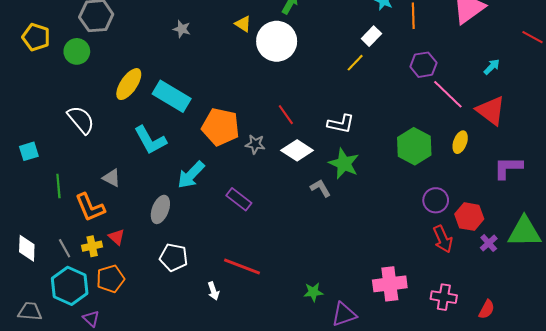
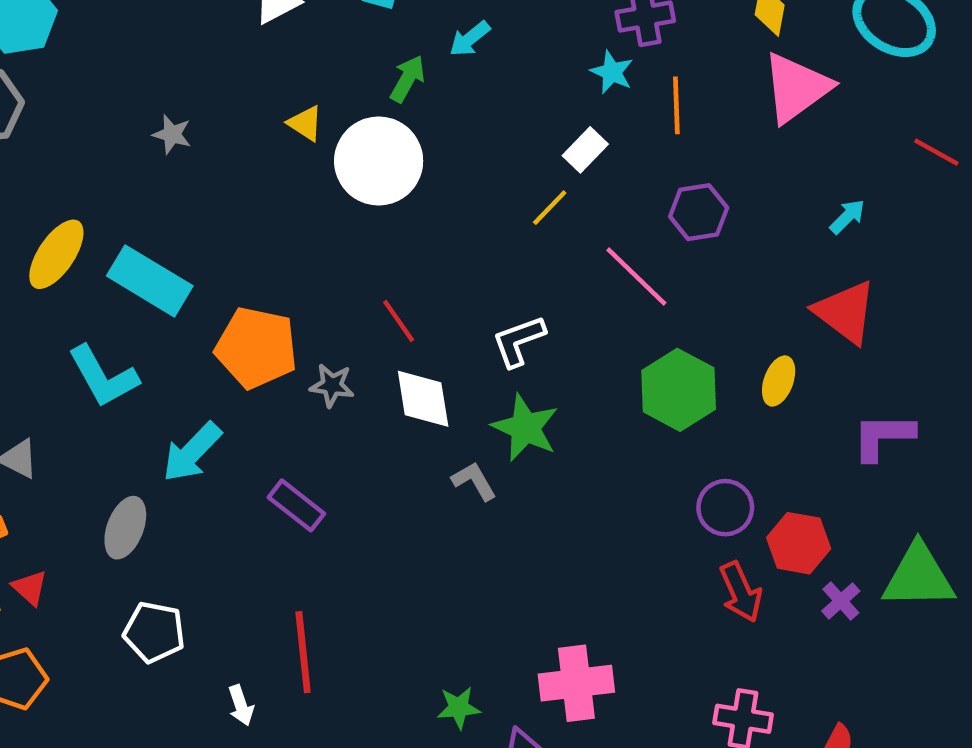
pink line: (448, 94) -> (636, 277), moved
white L-shape: (341, 124) -> (519, 341), turned 148
white diamond: (297, 150) -> (423, 399), turned 48
red line: (242, 267) -> (303, 652), turned 63
pink cross: (390, 284) -> (576, 683), moved

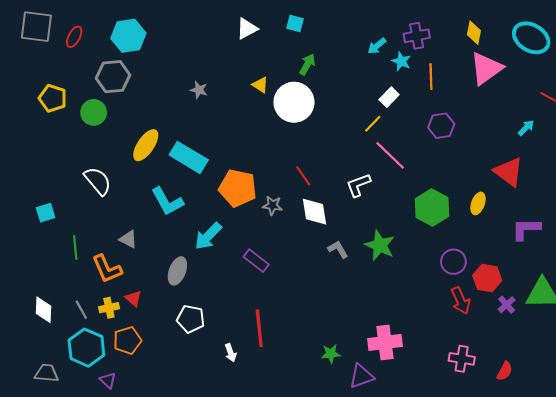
cyan arrow: (470, 39) -> (377, 46), moved
cyan arrow: (847, 217) -> (526, 128), moved
pink line: (636, 277) -> (390, 155), moved
green star: (525, 428) -> (380, 245), moved

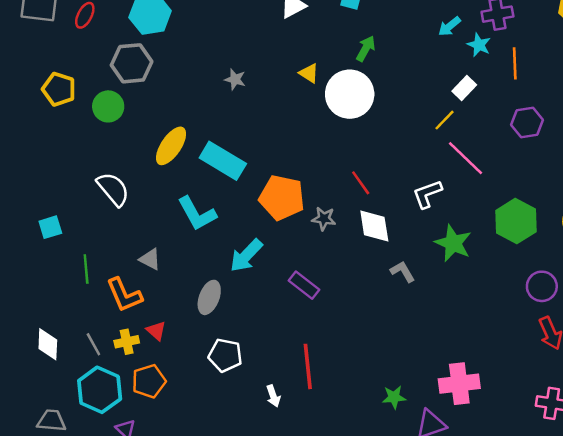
green star: (380, 245) -> (453, 243), moved

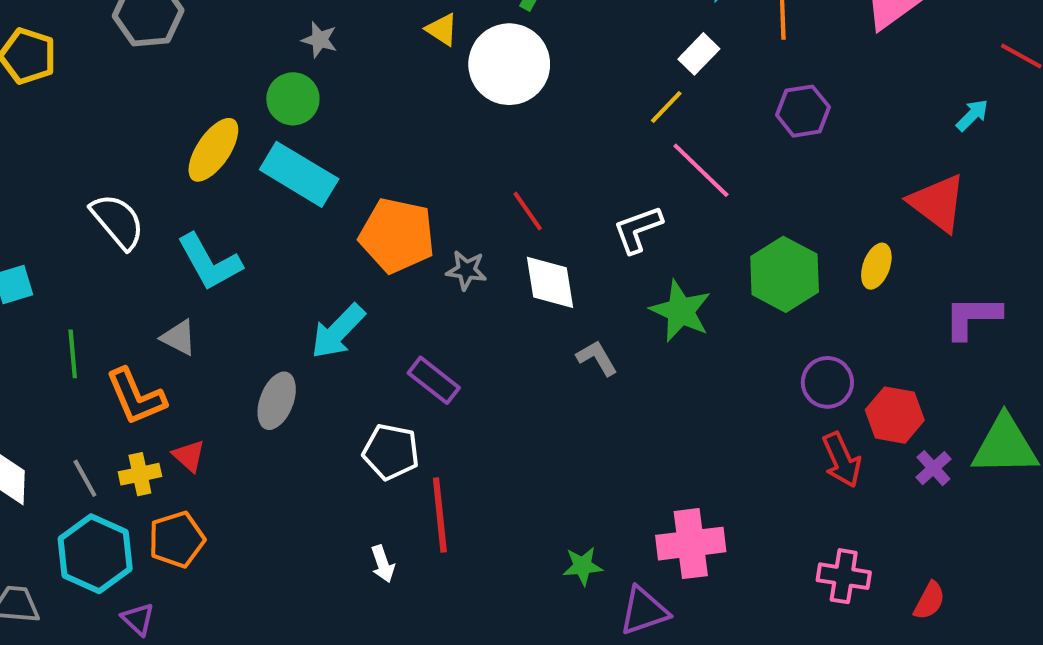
green circle: (108, 106) -> (293, 99), moved
cyan L-shape: (197, 214) -> (209, 262), moved
white pentagon: (225, 355) -> (391, 452), moved

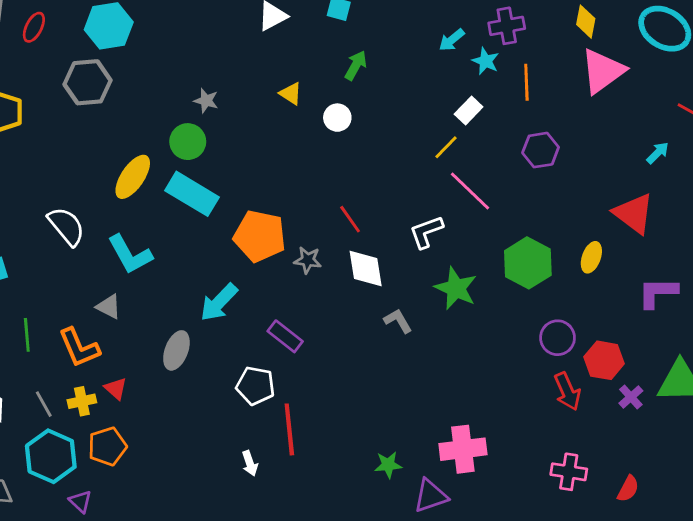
white circle: (509, 64) -> (337, 118), size x0.5
green line: (73, 354) -> (27, 335), moved

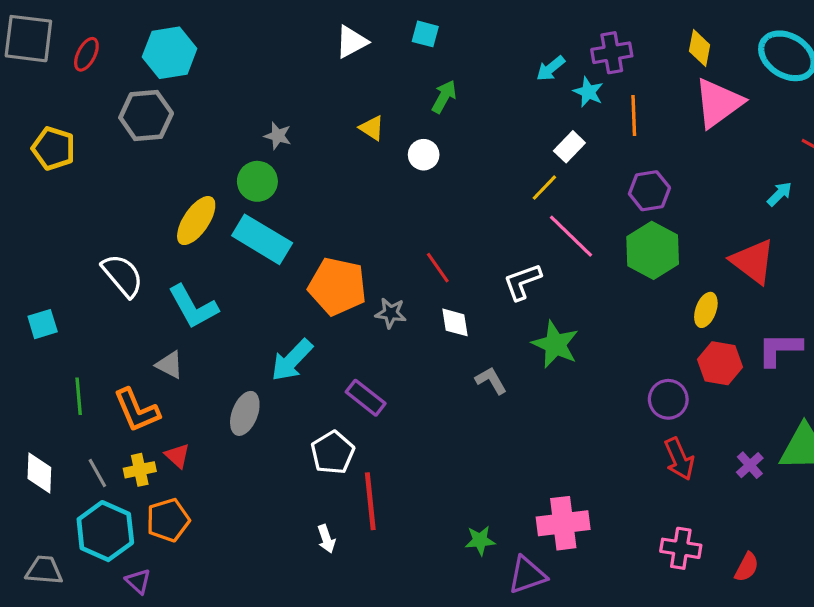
green hexagon: (528, 263) -> (653, 250), moved
white diamond: (366, 269) -> (455, 322), size x0.7
red hexagon: (604, 360) -> (720, 363), moved
white pentagon: (255, 386) -> (333, 453), turned 30

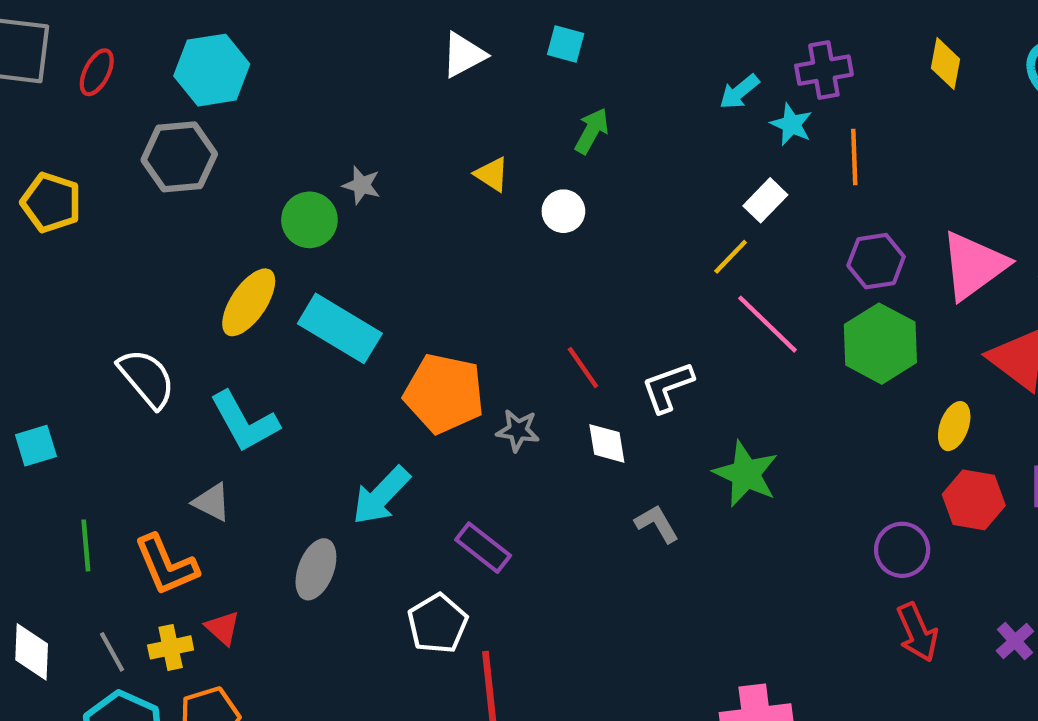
pink triangle: (718, 103) -> (974, 265), moved
green circle: (257, 181) -> (309, 220), moved
white L-shape: (522, 282) -> (668, 387), moved

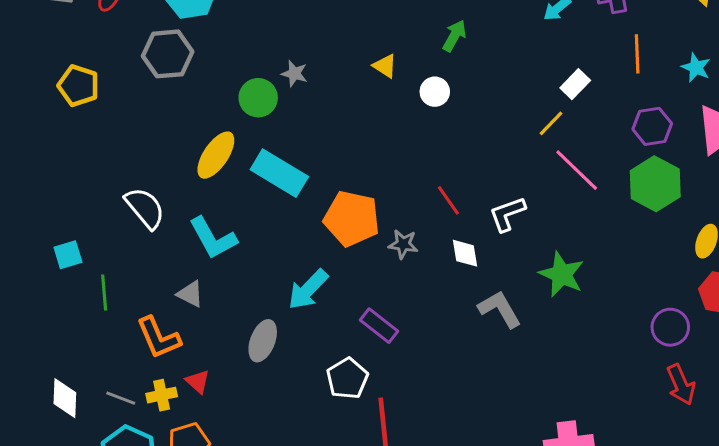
cyan star: (791, 124) -> (696, 68), moved
gray L-shape: (657, 524) -> (500, 309), size x1.4
green line: (86, 545) -> (104, 292), moved
gray line: (112, 652) -> (121, 398), turned -40

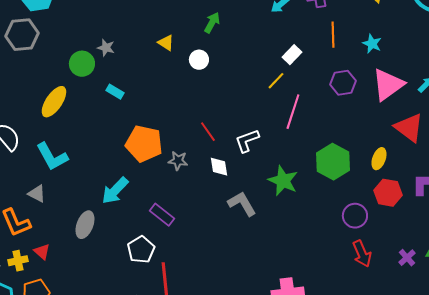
pink line: (577, 170) -> (293, 112), turned 64
cyan rectangle: (279, 173) -> (115, 92), moved, size x0.5
green hexagon: (655, 184) -> (333, 162), moved

